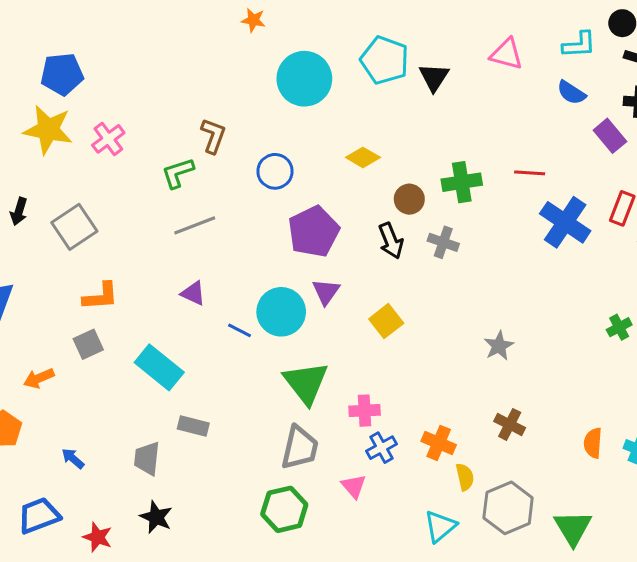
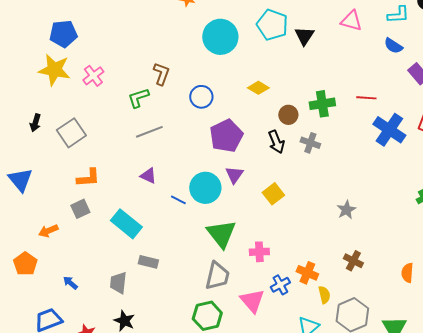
blue cross: (382, 448) -> (280, 285), moved
pink triangle: (354, 486) -> (252, 301), size x1.5

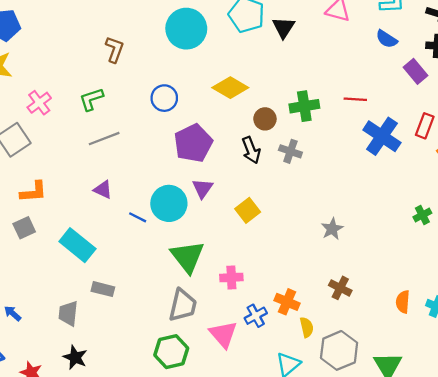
brown L-shape: (161, 74) -> (114, 49), moved
pink cross: (93, 76) -> (39, 103), moved
yellow diamond: (258, 88) -> (230, 88), size x1.4

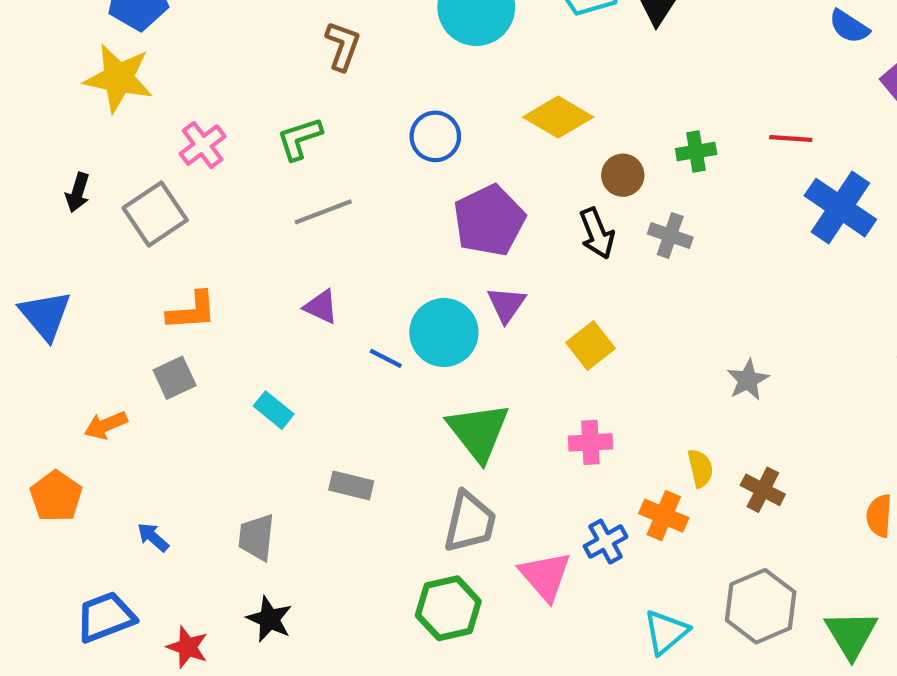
green cross: (304, 106) -> (696, 151), size x0.7
cyan rectangle: (77, 245) -> (274, 410), size x0.6
pink cross: (231, 278) -> (590, 442), moved
gray rectangle: (103, 289) -> (351, 486), moved
yellow semicircle: (307, 327) -> (700, 468), moved

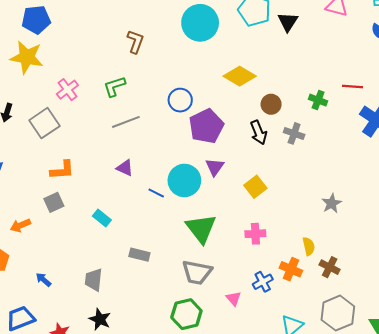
blue circle: (435, 136) -> (180, 100), moved
green cross: (696, 151) -> (318, 100), moved, turned 30
brown cross: (763, 490) -> (330, 267), moved
gray trapezoid: (470, 522) -> (197, 272), turned 88
pink triangle: (545, 576) -> (233, 298), size x0.6

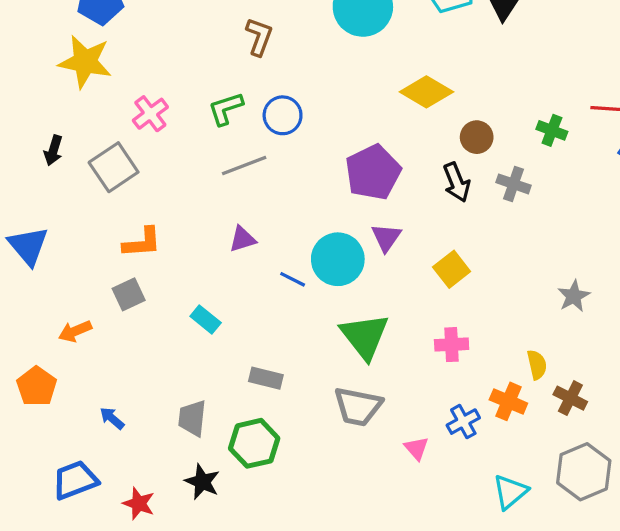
blue circle: (180, 100) -> (283, 115), moved
purple triangle: (125, 168) -> (242, 239), turned -42
green hexagon: (186, 314) -> (254, 443), moved

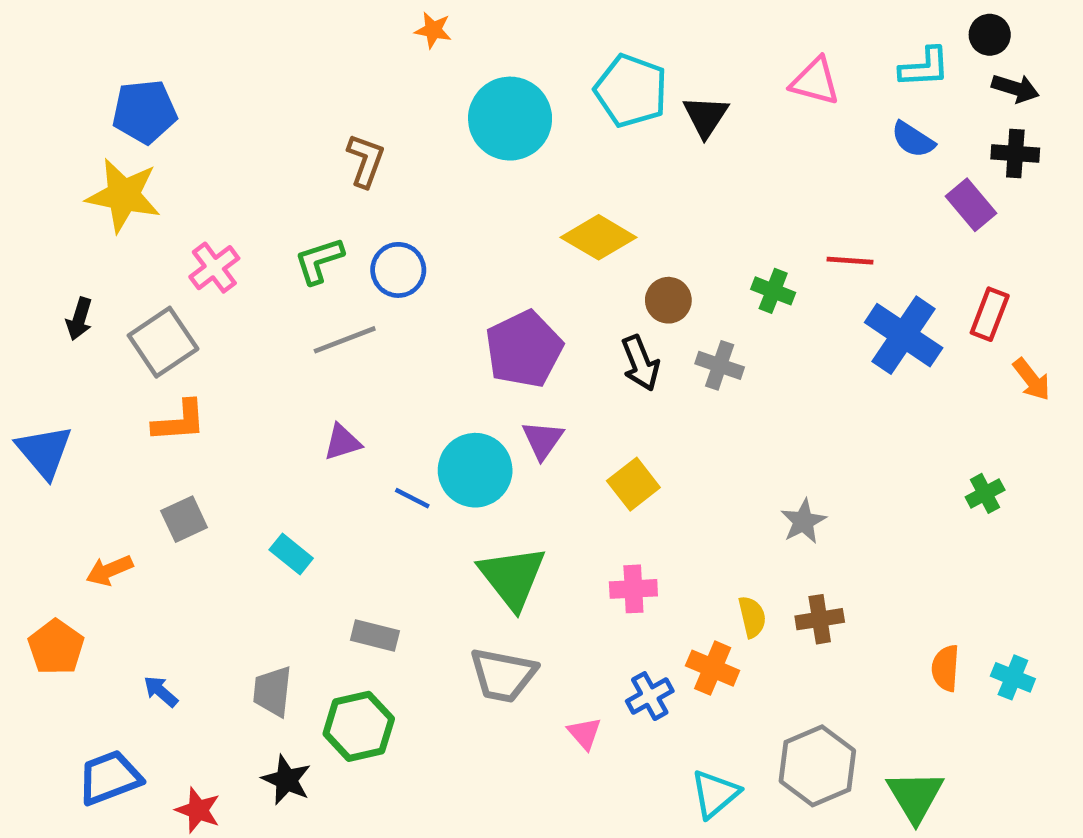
orange L-shape: (142, 243) -> (179, 421), moved
brown cross: (570, 398) -> (820, 619), moved, turned -36

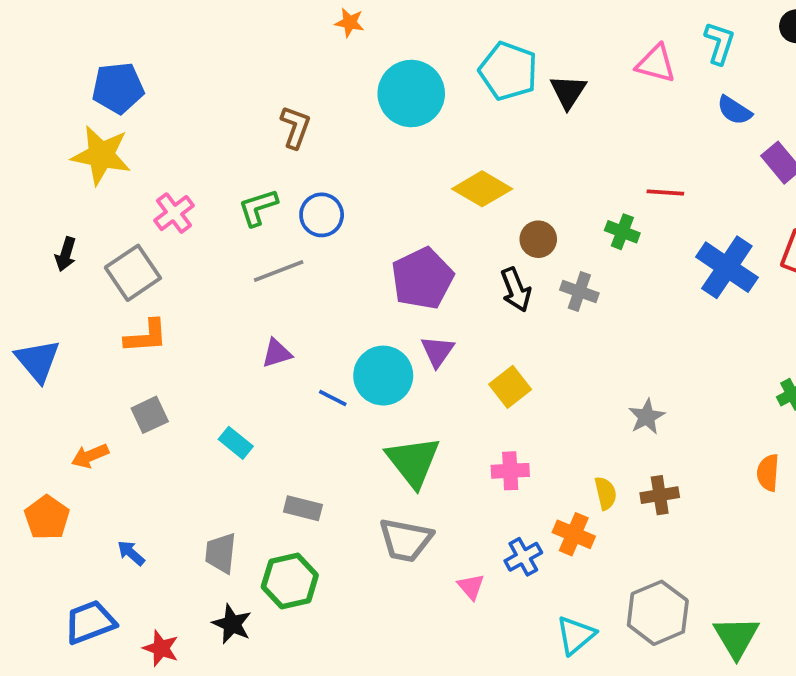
cyan L-shape: (924, 67) -> (719, 43), moved, turned -69
red line: (850, 261) -> (665, 193), moved
orange semicircle: (945, 668) -> (768, 473), moved

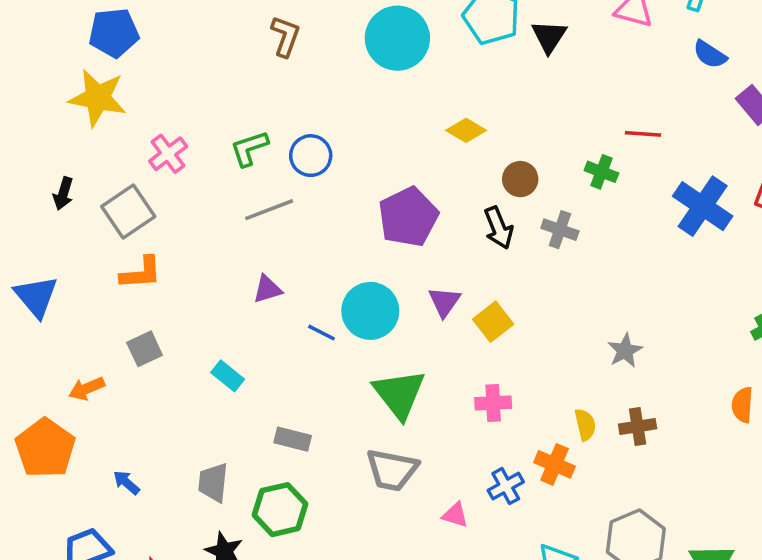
brown L-shape: (295, 127) -> (285, 36), moved
yellow diamond: (482, 189) -> (466, 130), size x0.7
purple triangle: (437, 351) -> (444, 302), moved
orange pentagon: (47, 518) -> (45, 448), size x1.4
pink triangle: (471, 587) -> (455, 515), turned -32

